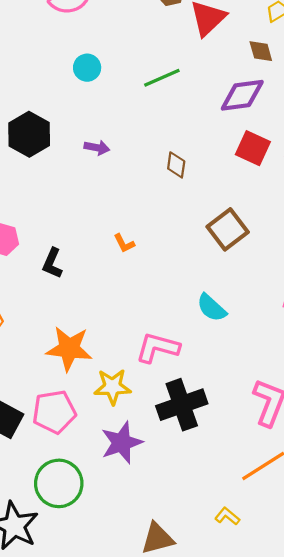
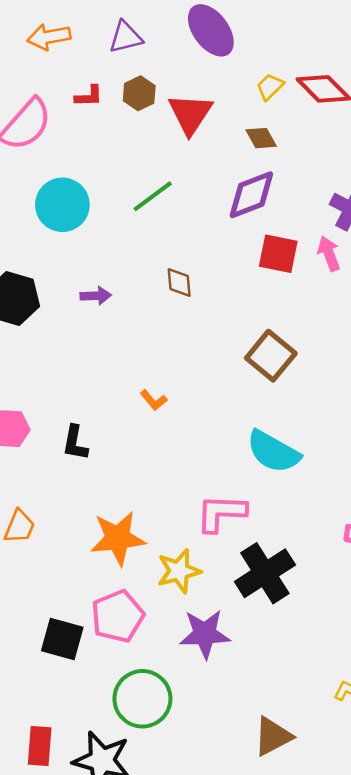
cyan circle: (87, 68) -> (62, 205), size x1.6
brown diamond: (176, 165) -> (179, 282), moved
cyan semicircle: (212, 308) -> (273, 452), size x1.4
purple star: (122, 443) -> (205, 634), turned 30

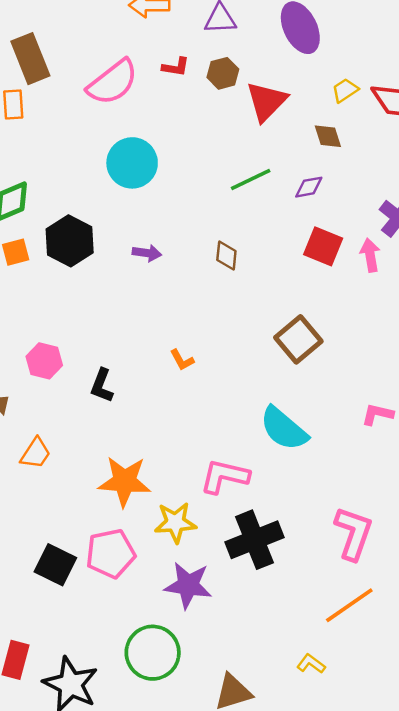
purple diamond: (251, 195) -> (309, 187), size x0.6
green line: (153, 196) -> (251, 179), moved
green circle: (142, 699) -> (153, 653), moved

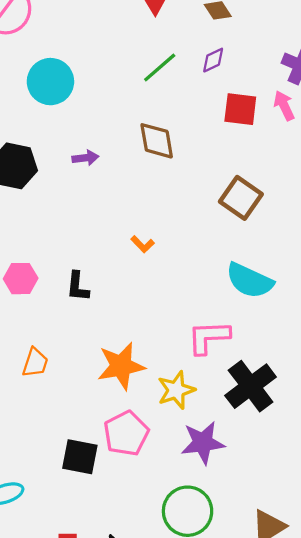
brown diamond: (226, 255) -> (157, 141), size x1.5

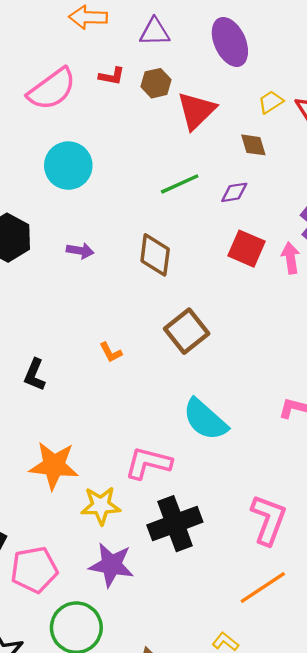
brown square: (241, 198) -> (187, 331), moved
pink pentagon: (126, 433) -> (34, 570), moved

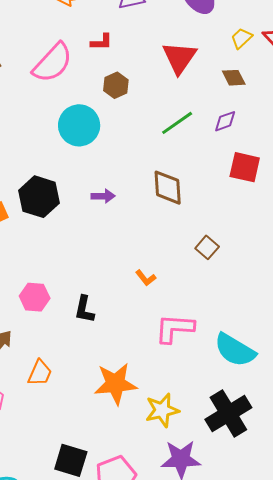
brown hexagon: (156, 83) -> (116, 85), moved
brown square: (187, 331) -> (207, 247), size x0.6
cyan semicircle: (205, 420) -> (235, 350), moved
pink L-shape: (148, 463) -> (175, 328), moved

